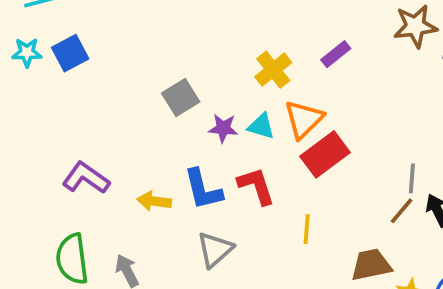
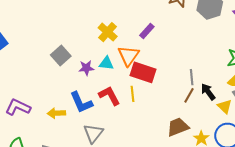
purple rectangle: (336, 54) -> (147, 31), moved
red rectangle: (325, 154) -> (143, 72), turned 65
yellow line: (307, 229) -> (132, 94), moved

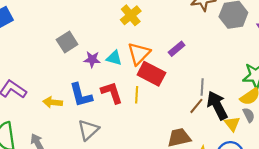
purple rectangle: (147, 31) -> (177, 49), moved
yellow cross: (108, 32) -> (131, 15), moved
black arrow: (208, 92) -> (217, 105), size x1.5

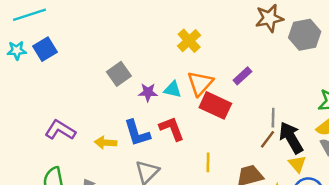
yellow line: (137, 95) -> (208, 162), moved
yellow triangle: (232, 124) -> (297, 164), moved

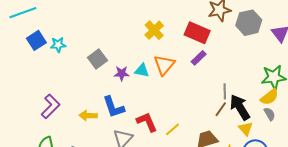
cyan star: (17, 50) -> (58, 45), moved
red rectangle: (215, 105) -> (197, 33), moved
red L-shape: (172, 129) -> (147, 122), moved
purple L-shape: (60, 130) -> (51, 106), turned 105
yellow line: (208, 162) -> (172, 129), turned 49

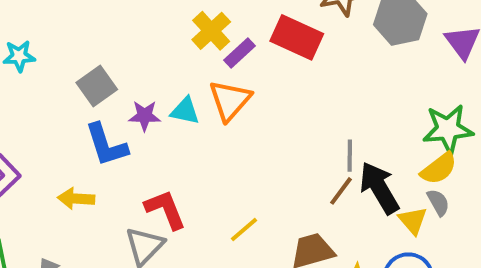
purple rectangle: (199, 58) -> (240, 53), moved
blue L-shape: (114, 107) -> (106, 145), moved
red L-shape: (147, 122) -> (165, 209), moved
yellow triangle: (246, 129) -> (413, 220), moved

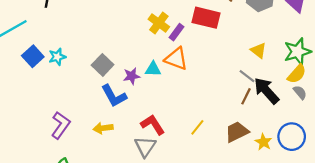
orange triangle: (230, 100) -> (176, 59), turned -40
gray line: (350, 156) -> (247, 76), turned -42
yellow triangle: (413, 220) -> (259, 50), moved

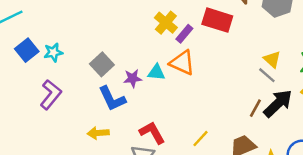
gray line: (247, 76) -> (267, 75), moved
black arrow: (266, 91) -> (278, 103), turned 84
purple L-shape: (61, 125) -> (51, 95), moved

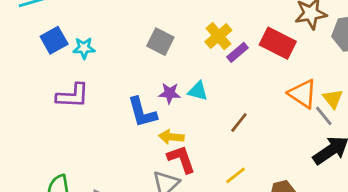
orange triangle: (182, 63) -> (303, 94), moved
gray square: (102, 64) -> (160, 42), moved, turned -30
purple L-shape: (51, 95) -> (73, 96), turned 44
brown line: (255, 108) -> (239, 123), moved
yellow arrow: (98, 133) -> (171, 137), moved

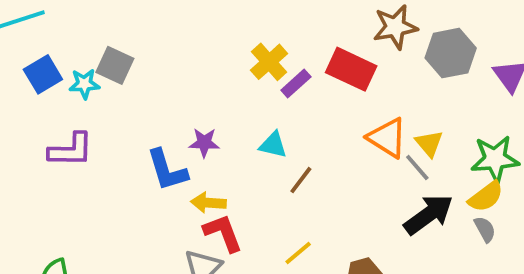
gray square: (160, 42) -> (115, 65), moved
cyan triangle: (198, 91) -> (273, 145), moved

